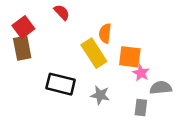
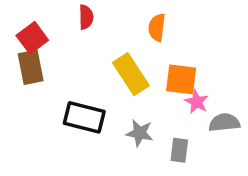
red semicircle: (62, 12) -> (86, 17), turned 42
orange semicircle: (105, 33) -> (157, 27), moved
gray rectangle: (141, 108) -> (179, 150), moved

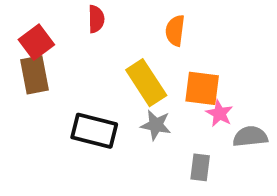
gray star: (140, 133) -> (156, 125), moved

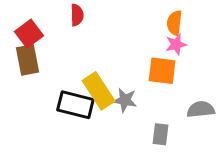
orange semicircle: (175, 31) -> (174, 23), moved
yellow rectangle: (146, 83) -> (99, 91), moved
pink star: (219, 113) -> (176, 44), moved, turned 30

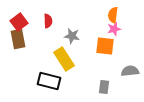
red semicircle: (77, 15) -> (48, 21), moved
gray star: (125, 100) -> (72, 36), moved
black rectangle: (75, 105) -> (49, 81), moved

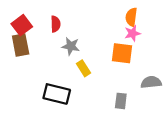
gray star: (72, 36) -> (71, 46), moved
yellow rectangle: (64, 59) -> (84, 68), moved, size x0.6

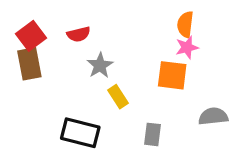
red semicircle: (56, 24) -> (79, 34), turned 77
gray star: (71, 46) -> (100, 65), turned 30
gray rectangle: (121, 101) -> (152, 134), moved

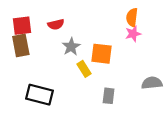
red square: (31, 36) -> (22, 26), turned 30
orange square: (172, 75) -> (102, 54), moved
black rectangle: (80, 133) -> (40, 95), moved

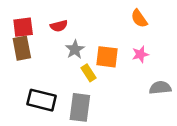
orange semicircle: (132, 17) -> (139, 19), turned -42
pink star: (133, 34) -> (140, 54), moved
gray rectangle: (109, 96) -> (80, 107), moved, size x1.6

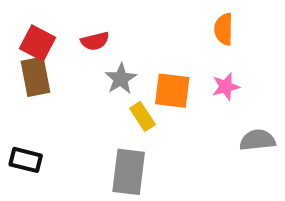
orange semicircle: (139, 19) -> (224, 29), turned 36
red square: (23, 27) -> (37, 43), turned 35
black rectangle: (42, 100) -> (26, 160), moved, size x0.7

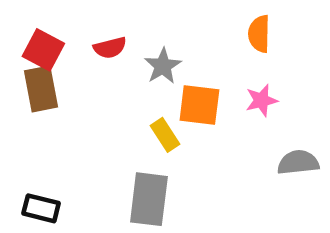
gray star: (121, 79) -> (163, 66), moved
black rectangle: (26, 160) -> (41, 208), moved

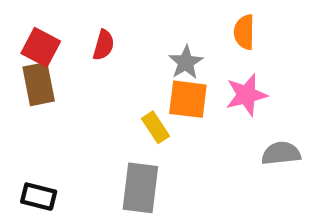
red semicircle: (110, 48) -> (104, 45), turned -60
gray star: (163, 66) -> (186, 62), moved
pink star: (261, 100) -> (246, 95), size x1.4

